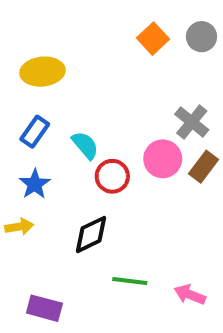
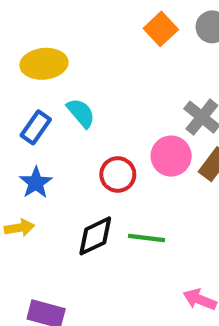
cyan semicircle: (85, 145) -> (81, 113), moved
green line: (130, 281) -> (146, 238), moved

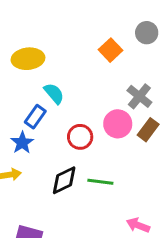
orange square: (161, 29) -> (110, 50), moved
blue rectangle: (36, 127) -> (35, 117), moved

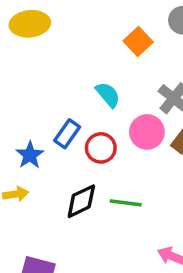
yellow ellipse: (28, 59) -> (30, 24), moved
cyan semicircle: (54, 93) -> (108, 95), moved
blue rectangle: (35, 117) -> (67, 134), moved

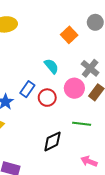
black diamond: (81, 201) -> (52, 141), moved
green line: (126, 203) -> (82, 124), moved

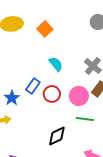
orange square: (69, 35) -> (45, 29), moved
pink circle: (74, 88) -> (79, 96), moved

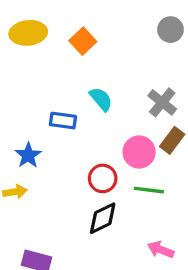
blue rectangle: (33, 86) -> (63, 121), moved, turned 63
red circle: (52, 94) -> (103, 178), moved

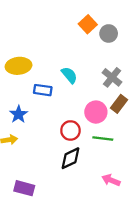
gray circle: (170, 30) -> (109, 33), moved
yellow ellipse: (28, 33) -> (19, 66), moved
orange square: (83, 41) -> (88, 24), moved

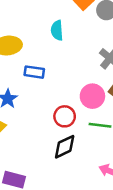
cyan semicircle: (69, 75) -> (57, 30), moved, turned -144

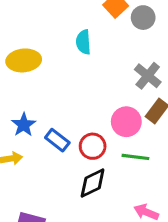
blue rectangle: (34, 72) -> (57, 140), moved, turned 30

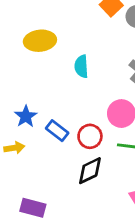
cyan semicircle: (83, 42) -> (81, 66), moved
yellow ellipse: (24, 60) -> (40, 41), moved

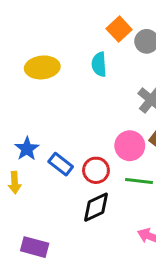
cyan semicircle: (81, 66) -> (99, 64), moved
yellow arrow: (14, 148) -> (15, 183), turned 96

